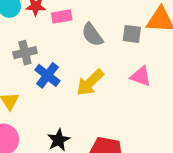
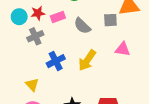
gray cross: (25, 53) -> (35, 36), moved
blue cross: (47, 75) -> (56, 61), turned 36

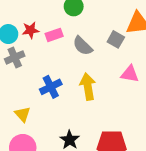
gray square: (110, 20) -> (116, 39), turned 32
gray cross: (35, 36) -> (15, 57), moved
yellow arrow: (87, 60) -> (88, 87), turned 135

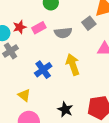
gray square: (116, 39) -> (89, 23), turned 32
gray semicircle: (83, 46) -> (63, 33), turned -42

